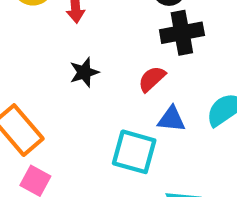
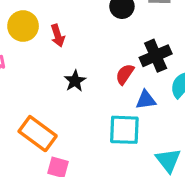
black cross: (182, 33) -> (156, 56), moved

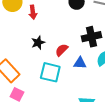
red semicircle: (125, 74) -> (62, 50), moved
cyan square: (124, 130) -> (50, 72), moved

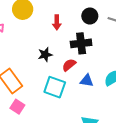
red arrow: (33, 12) -> (57, 22), moved
black cross: (91, 37) -> (81, 43), moved

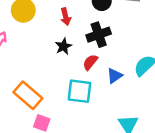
black star: (45, 55) -> (63, 46), moved
blue triangle: (87, 81) -> (114, 76), turned -32

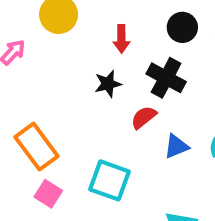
black cross: (99, 35) -> (166, 78), turned 35
cyan square: (79, 91) -> (110, 180), moved

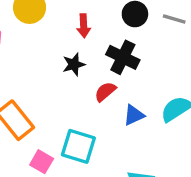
pink square: (48, 194) -> (42, 162), moved

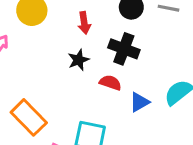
red semicircle: (105, 92) -> (110, 83), turned 65

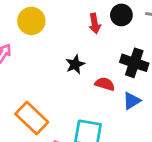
red arrow: (84, 23) -> (95, 24), moved
black cross: (124, 49) -> (134, 63), moved

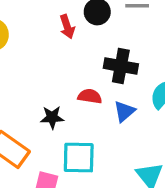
black star: (75, 64) -> (52, 117), moved, turned 30

